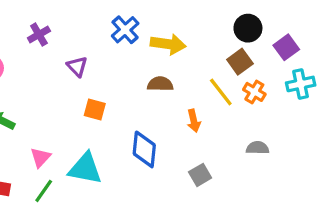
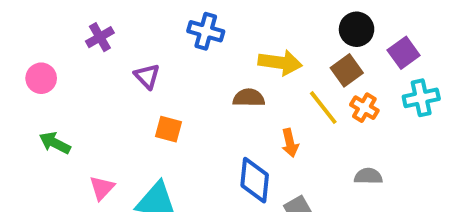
blue cross: (125, 30) -> (206, 31), turned -32
yellow arrow: (168, 44) -> (280, 63), moved
blue diamond: (144, 149) -> (255, 180), moved

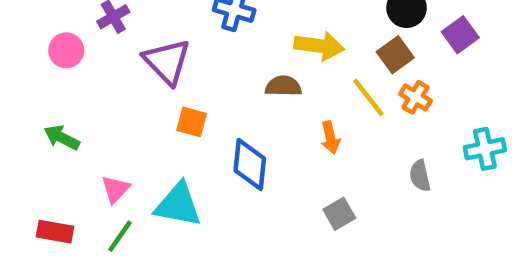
purple triangle: (147, 76) -> (167, 62), size x1.6
pink circle: (41, 78) -> (66, 50), moved
cyan cross: (421, 98) -> (485, 149), moved
gray semicircle: (368, 176) -> (420, 176), turned -104
blue diamond: (255, 180) -> (250, 165), moved

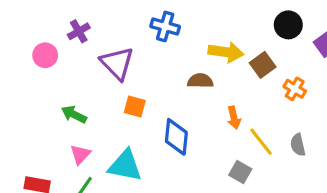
brown square: (395, 55) -> (263, 65), moved
yellow line: (368, 97) -> (261, 142), moved
green arrow: (62, 138) -> (74, 114), moved
gray square: (339, 214) -> (240, 172), turned -30

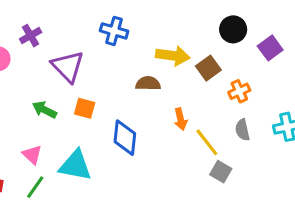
orange cross: (295, 89) -> (239, 91), turned 35
green arrow: (74, 114) -> (44, 110), moved
gray semicircle: (298, 145) -> (242, 130), moved
pink triangle: (80, 154) -> (32, 155), turned -30
gray square: (240, 172) -> (221, 172), moved

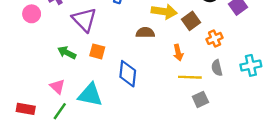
orange arrow: (181, 119) -> (178, 53), moved
yellow line: (207, 142) -> (190, 77), turned -50
gray square: (221, 172) -> (200, 99), turned 35

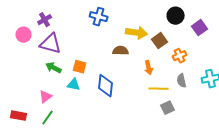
purple triangle: (84, 20) -> (51, 44), moved, turned -30
pink triangle: (57, 87) -> (46, 97), turned 40
cyan triangle: (90, 95) -> (74, 85), moved, size x0.6

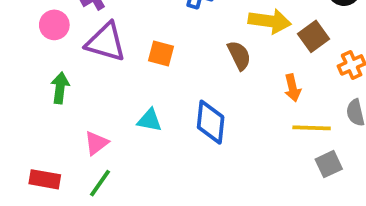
brown semicircle: (121, 51) -> (239, 55), turned 63
orange square: (80, 67) -> (161, 54), moved
green arrow: (54, 68) -> (60, 88), moved, turned 70

